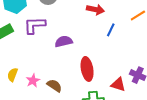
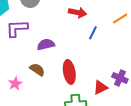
red triangle: (118, 84) -> (100, 87), turned -42
brown semicircle: (54, 86) -> (37, 70), moved

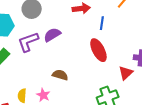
purple semicircle: (46, 44) -> (52, 35), moved
red ellipse: (69, 72) -> (98, 50), moved

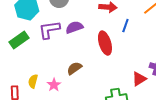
red ellipse: (98, 50) -> (105, 43), moved
brown semicircle: (60, 75) -> (74, 68), turned -63

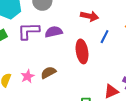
pink star: (54, 85) -> (28, 76), moved

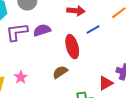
blue line: (105, 37) -> (93, 30), turned 40
brown semicircle: (48, 73) -> (60, 72), moved

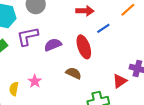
purple semicircle: (42, 30) -> (53, 45), moved
brown semicircle: (60, 72) -> (74, 73), turned 63

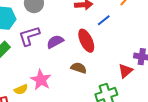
pink star: (35, 81) -> (41, 80), size x1.5
yellow semicircle: (14, 89) -> (21, 89), turned -120

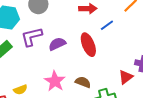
brown semicircle: (79, 68) -> (83, 82), moved
pink star: (41, 80) -> (55, 81), moved

